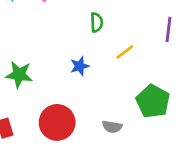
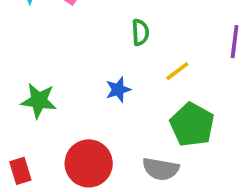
green pentagon: (153, 101) -> (192, 125), moved
gray semicircle: (112, 127) -> (161, 169), size x1.4

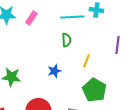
yellow line: (177, 71) -> (86, 61), turned -32

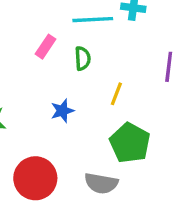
pink rectangle: (31, 18) -> (45, 47), moved

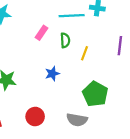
yellow line: (116, 94) -> (84, 53), moved
red circle: (35, 178) -> (35, 117), size x0.7

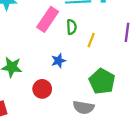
pink rectangle: (42, 33) -> (48, 19), size x1.6
red circle: (35, 117) -> (42, 89), moved

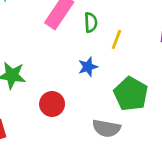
blue star: (59, 61) -> (88, 67), moved

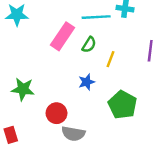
green semicircle: (91, 22) -> (89, 45), turned 35
gray semicircle: (106, 128) -> (73, 134), moved

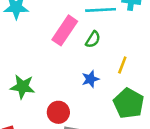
yellow line: (111, 59) -> (122, 65), moved

